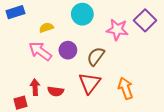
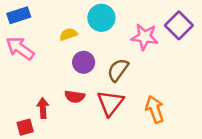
yellow semicircle: (46, 28) -> (68, 34), moved
pink arrow: (40, 51) -> (20, 48), moved
red semicircle: (56, 91) -> (75, 97), moved

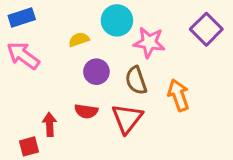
pink star: (145, 37) -> (149, 42), moved
brown semicircle: (118, 70) -> (136, 80), turned -55
orange arrow: (155, 109) -> (178, 95), moved

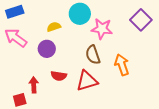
purple circle: (96, 72) -> (47, 49), moved
red triangle: (127, 119) -> (87, 81), turned 35

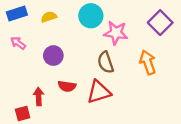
yellow semicircle: (54, 27) -> (49, 17), moved
pink arrow: (16, 38) -> (18, 43), size x0.6
orange arrow: (122, 65) -> (148, 62), moved

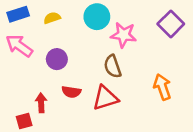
pink arrow: (18, 43) -> (19, 46), size x1.6
orange arrow: (148, 62) -> (162, 87), moved

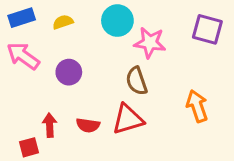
purple square: (171, 24) -> (207, 29), turned -30
red semicircle: (71, 92) -> (88, 125), moved

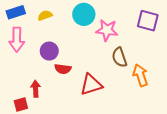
pink arrow: (23, 56) -> (17, 40), turned -125
brown semicircle: (137, 81) -> (119, 57), moved
red semicircle: (88, 125) -> (63, 69), moved

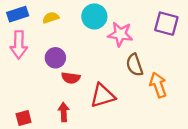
red arrow: (36, 89) -> (64, 112), moved

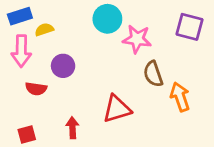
yellow semicircle: (51, 18) -> (44, 30), moved
red semicircle: (71, 78) -> (36, 89), moved

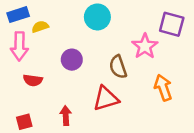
pink star: (137, 39) -> (145, 46), moved, turned 30
purple circle: (63, 66) -> (72, 60), moved
brown semicircle: (153, 74) -> (118, 67), moved

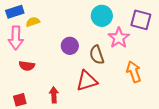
cyan circle: (97, 17) -> (102, 16), moved
purple circle: (72, 60) -> (70, 46), moved

